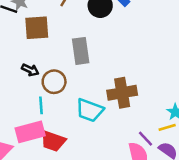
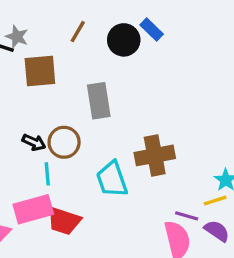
black arrow: (30, 70) -> (34, 142), moved
cyan trapezoid: (90, 110) -> (112, 179), turned 52
purple line: (145, 139) -> (187, 216), turned -30

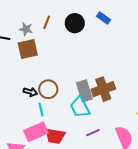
blue rectangle: (152, 30) -> (104, 18), moved
gray star: (17, 37) -> (26, 29), moved
gray rectangle: (99, 101) -> (84, 91), moved
purple line: (187, 216) -> (93, 133), moved, turned -32

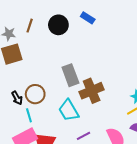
gray rectangle: (84, 91) -> (70, 75), moved
black arrow: (30, 92) -> (17, 98), turned 48

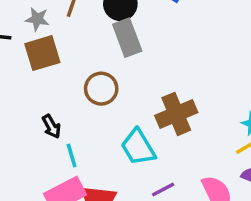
gray rectangle: (70, 75) -> (127, 38), moved
brown circle: (35, 94) -> (101, 89), moved

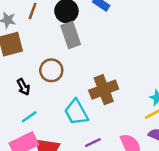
black arrow: (51, 126) -> (23, 87), moved
cyan line: (72, 155) -> (29, 117), turned 70

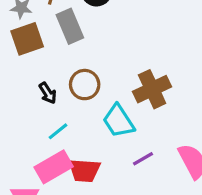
gray rectangle: (71, 35) -> (70, 26), moved
brown circle: (51, 70) -> (85, 85), moved

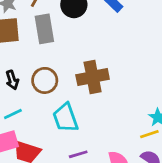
brown cross: (152, 89) -> (93, 77), moved

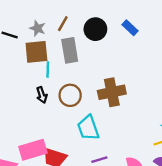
cyan line: (13, 114) -> (48, 70), moved, turned -63

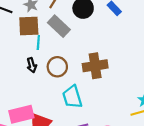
gray rectangle: (70, 50) -> (59, 26), turned -40

